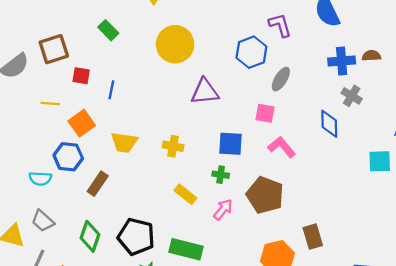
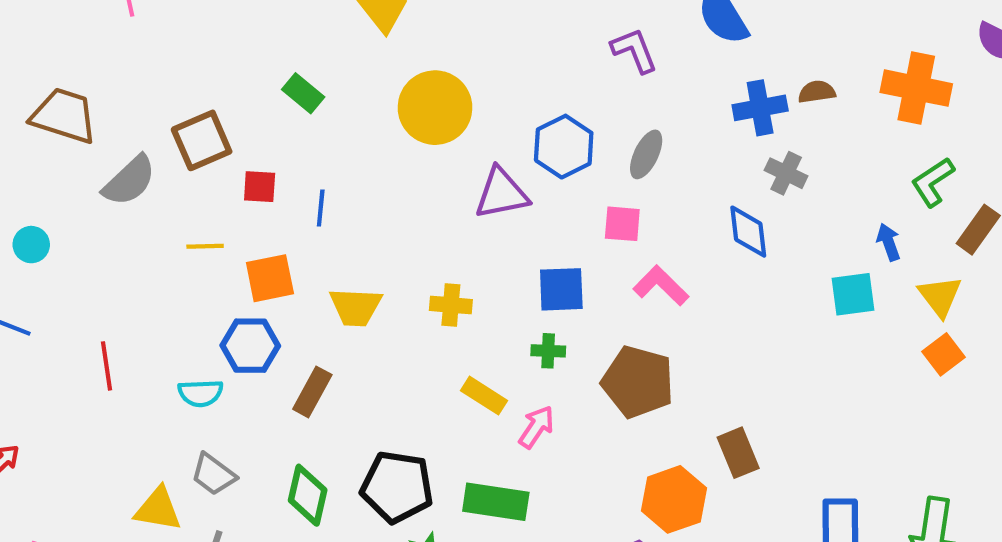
blue hexagon: (251, 52) -> (564, 147), moved
orange square: (82, 123) -> (270, 278), turned 30
pink arrow: (223, 209) -> (536, 427), moved

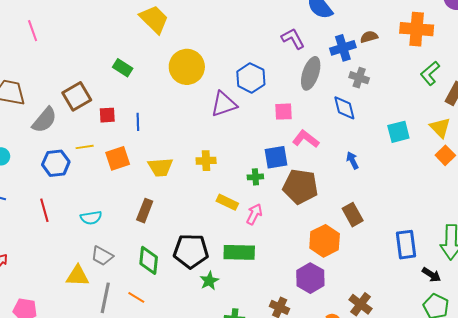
purple L-shape: (634, 50) -> (293, 39), moved
gray ellipse: (646, 154) -> (311, 73), moved, size x1.4
blue arrow: (889, 242) -> (352, 160), moved
blue square: (561, 289) -> (276, 157), moved
blue hexagon: (250, 346) -> (56, 163), moved

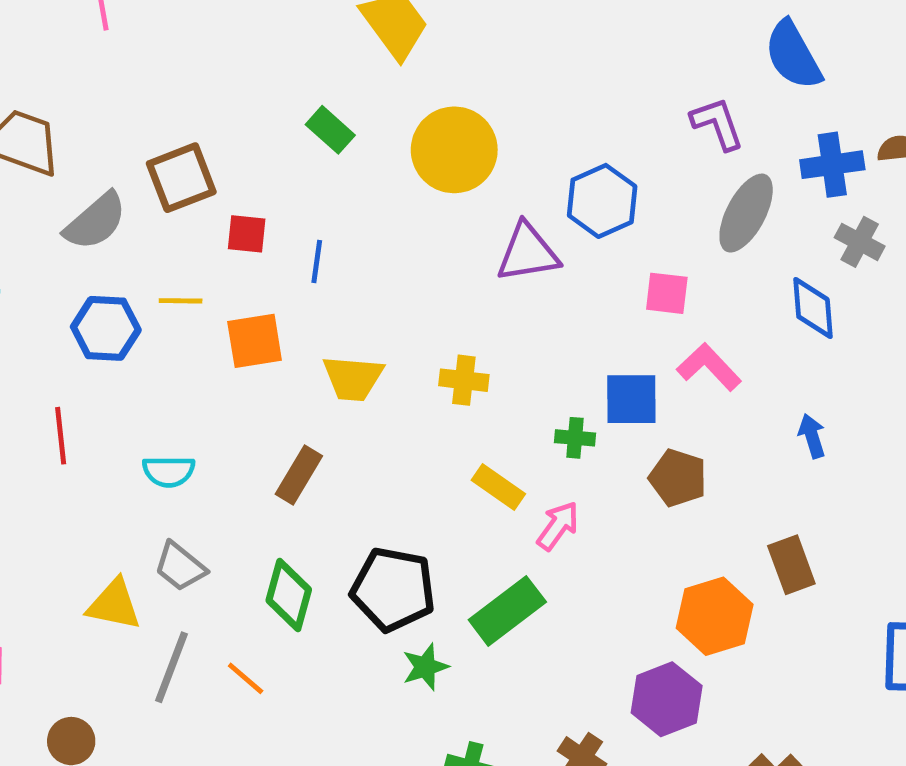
green rectangle: (123, 68) -> (330, 130), moved
brown pentagon: (300, 187) -> (678, 478), size x0.7
green rectangle: (239, 252) -> (507, 611), turned -48

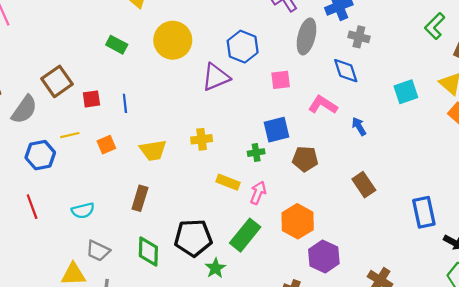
orange square: (255, 341) -> (106, 145), size x0.7
pink L-shape: (709, 367) -> (323, 105), moved
orange hexagon: (715, 616) -> (298, 221), moved

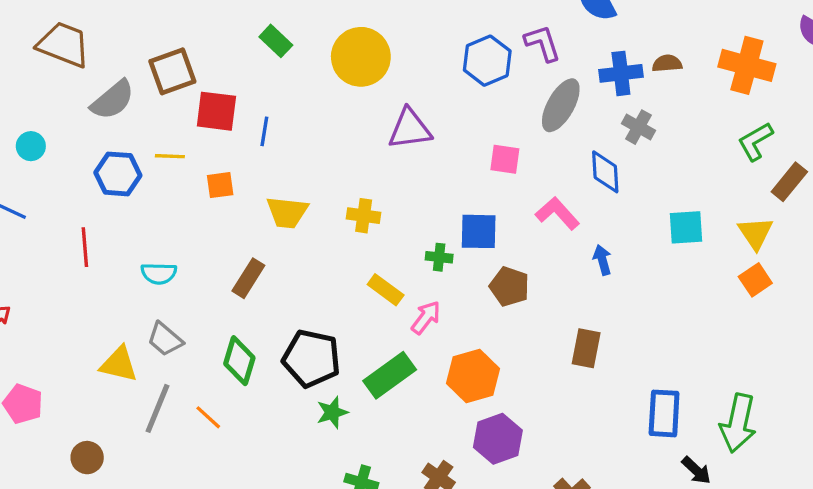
blue hexagon: (243, 47) -> (487, 61), moved
red square: (91, 99) -> (216, 111), size x1.5
brown rectangle: (364, 185) -> (586, 348), turned 30

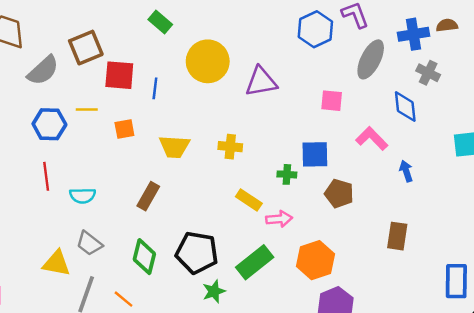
yellow circle: (361, 57) -> (208, 61), moved
red line: (85, 247) -> (46, 176), moved
pink arrow: (426, 317) -> (279, 219), turned 50

